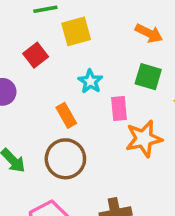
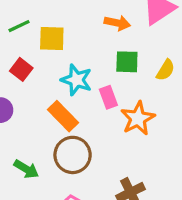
yellow square: (76, 31) -> (52, 38), turned 32
cyan star: (90, 81) -> (76, 80), size x1.4
orange rectangle: (66, 115) -> (63, 116), size x1.4

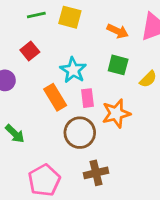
yellow square: (52, 38) -> (70, 17), moved
pink rectangle: (108, 97) -> (87, 98), moved
brown circle: (73, 155) -> (80, 133), moved

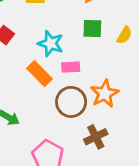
pink rectangle: (87, 98) -> (71, 67), turned -72
orange star: (116, 113) -> (105, 94), moved

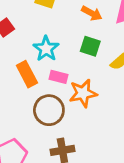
orange star: (105, 94) -> (83, 93), moved

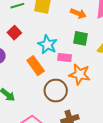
pink rectangle: (58, 77) -> (65, 57), moved
orange star: (83, 93) -> (80, 74), turned 30

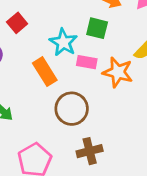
green square: (80, 38) -> (97, 28), moved
orange star: (80, 74) -> (118, 72), moved

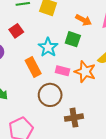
pink rectangle: (87, 62) -> (62, 71), moved
brown cross: (90, 151) -> (74, 118), moved

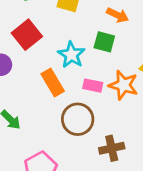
red square: (16, 31) -> (27, 35), size x1.5

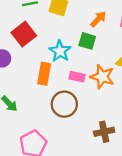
orange arrow: (117, 15) -> (98, 19), turned -72
orange rectangle: (53, 83) -> (44, 74), turned 40
brown cross: (112, 148) -> (104, 132), moved

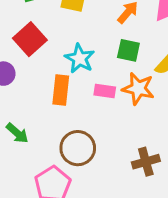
green square: (87, 41) -> (128, 50), moved
brown circle: (64, 104) -> (78, 148), moved

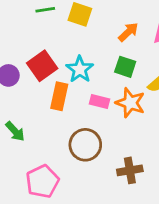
red square: (30, 39) -> (42, 66), moved
brown circle: (78, 148) -> (85, 145), moved

